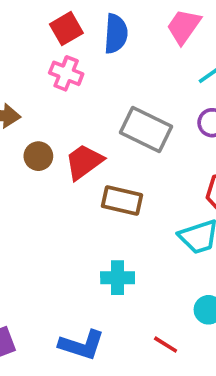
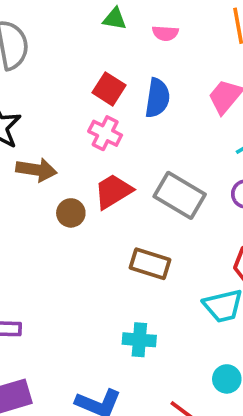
red square: (66, 29) -> (109, 89), turned -32
red trapezoid: (84, 162) -> (113, 191), moved

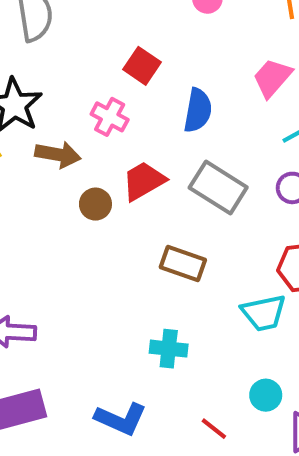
blue semicircle: (157, 98) -> (198, 110), moved
pink cross: (105, 133) -> (110, 117), moved

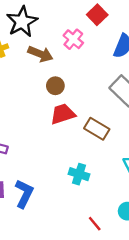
red trapezoid: (144, 181) -> (63, 114), moved
blue L-shape: (121, 419) -> (24, 194), moved, turned -100

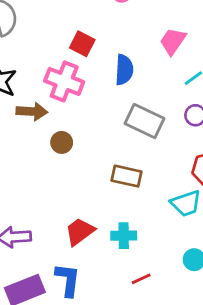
pink cross: (73, 39) -> (64, 81), size x1.5
red trapezoid: (63, 114) -> (80, 232), moved
red line: (95, 224) -> (141, 279), moved, turned -56

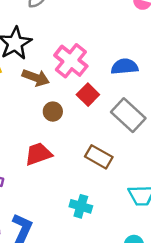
red square: (82, 44) -> (88, 95), moved
blue semicircle: (124, 70) -> (125, 67), turned -116
red trapezoid: (80, 232) -> (38, 154), moved

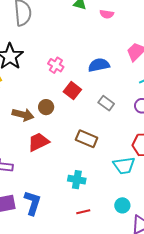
pink cross: (71, 61) -> (56, 65), size x0.6
brown arrow: (36, 78) -> (23, 115), moved
gray rectangle: (128, 115) -> (106, 103), size x0.6

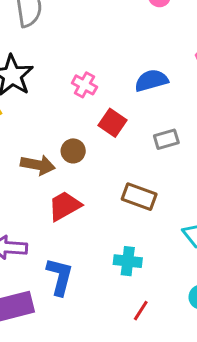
gray rectangle: (106, 103) -> (166, 139), turned -49
blue L-shape: (32, 203) -> (60, 276), moved
red line: (83, 212) -> (141, 311), turned -40

